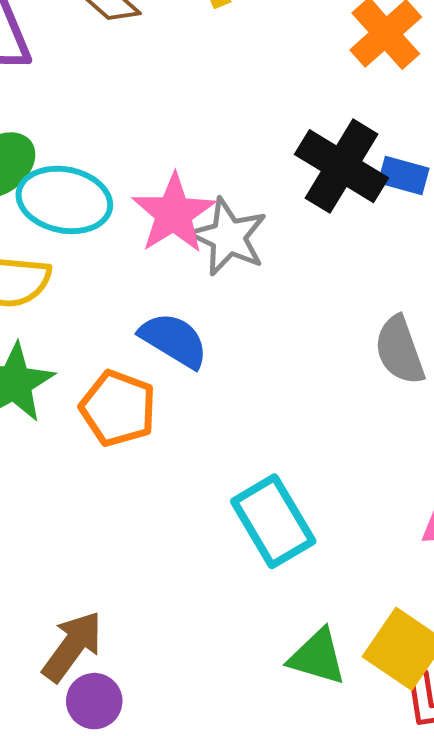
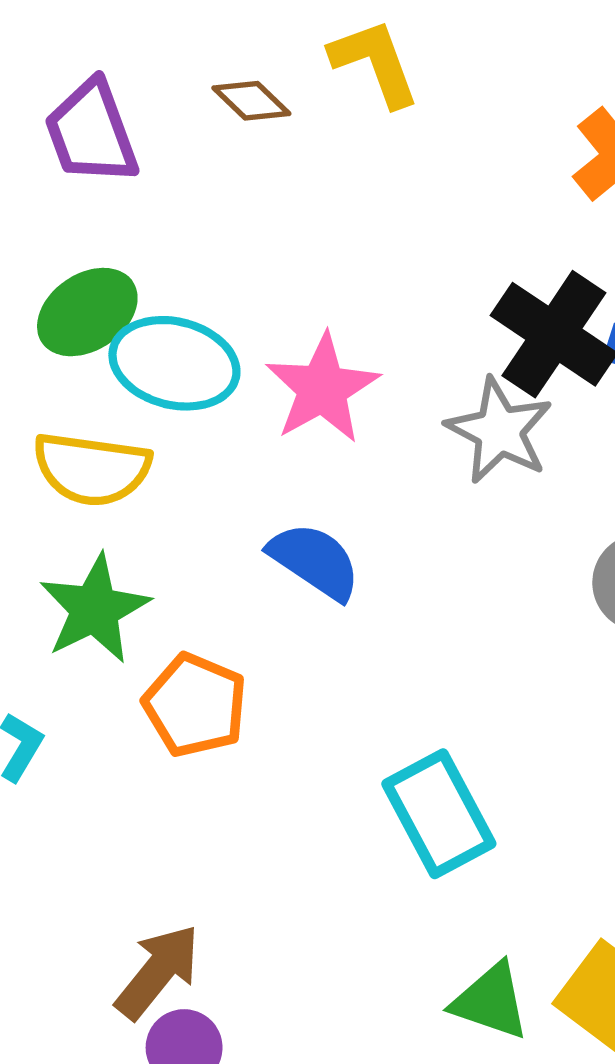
gray star: (228, 237) -> (499, 431), moved
orange pentagon: (118, 408) -> (195, 705), moved

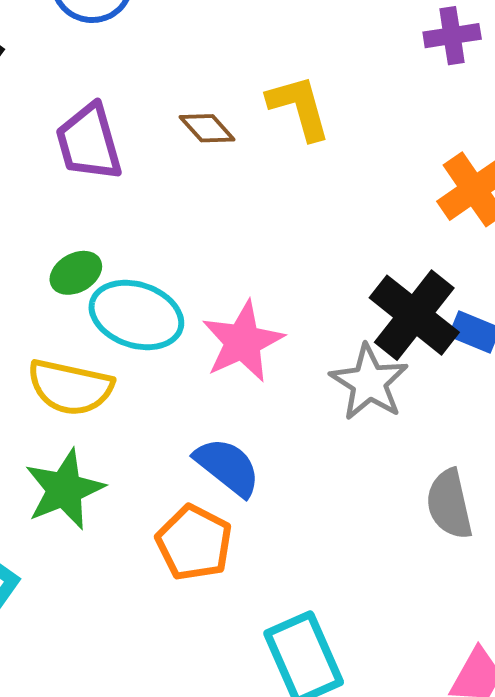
green ellipse: (87, 312) -> (76, 273), size x0.7
orange pentagon: (195, 705) -> (194, 543), moved

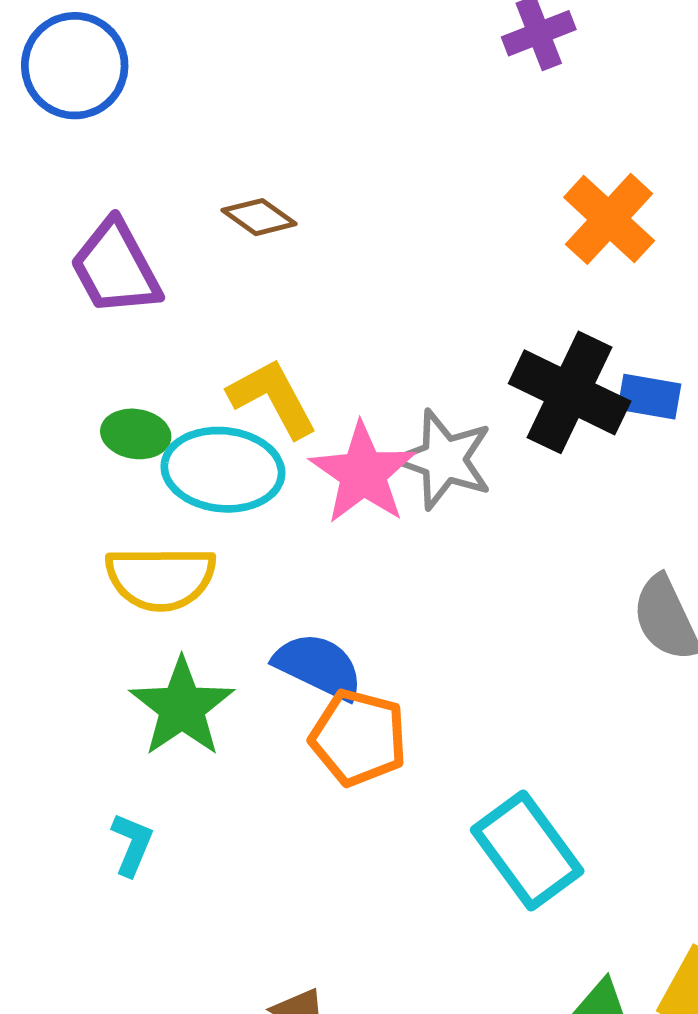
yellow L-shape: (299, 107) -> (273, 398), moved
green ellipse: (76, 273) -> (136, 434), turned 51
gray star: (369, 382) -> (444, 459), moved
blue semicircle: (227, 467) -> (318, 666), moved

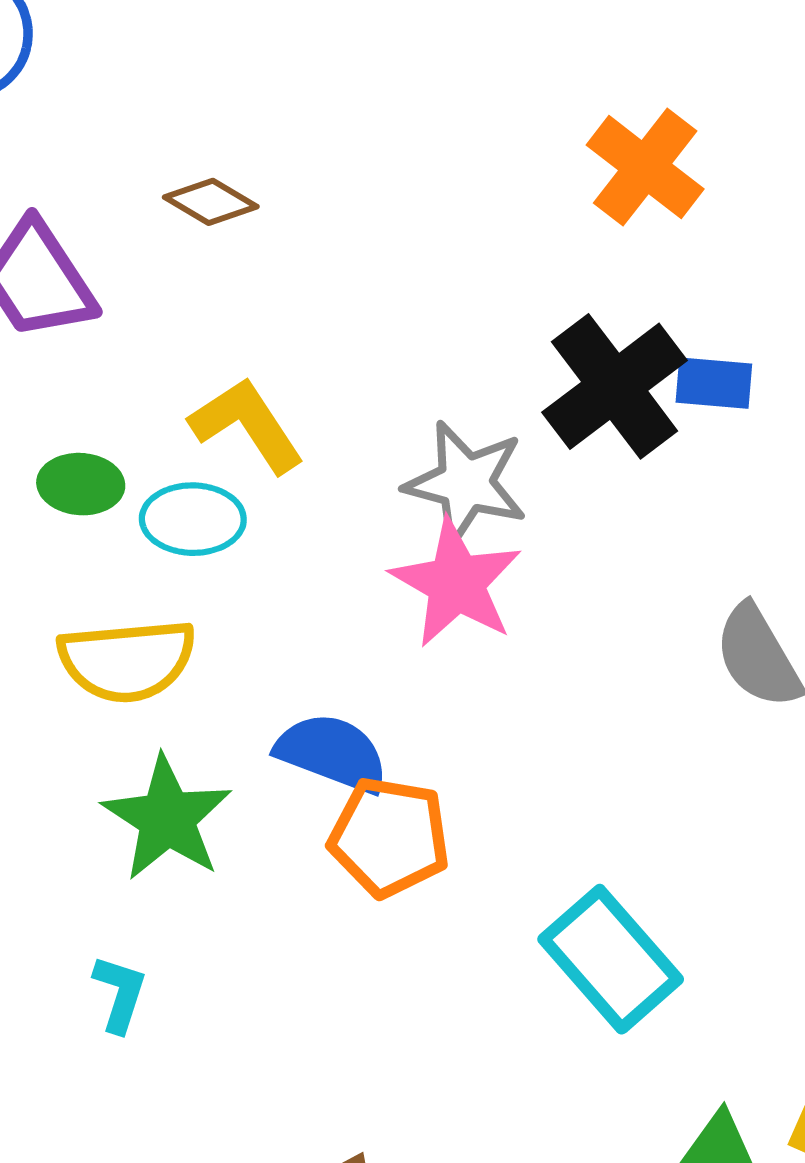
black cross: (570, 392) -> (615, 386), turned 32
cyan ellipse: (223, 470) -> (193, 519), size x0.7
pink star: (363, 473) -> (456, 583), moved

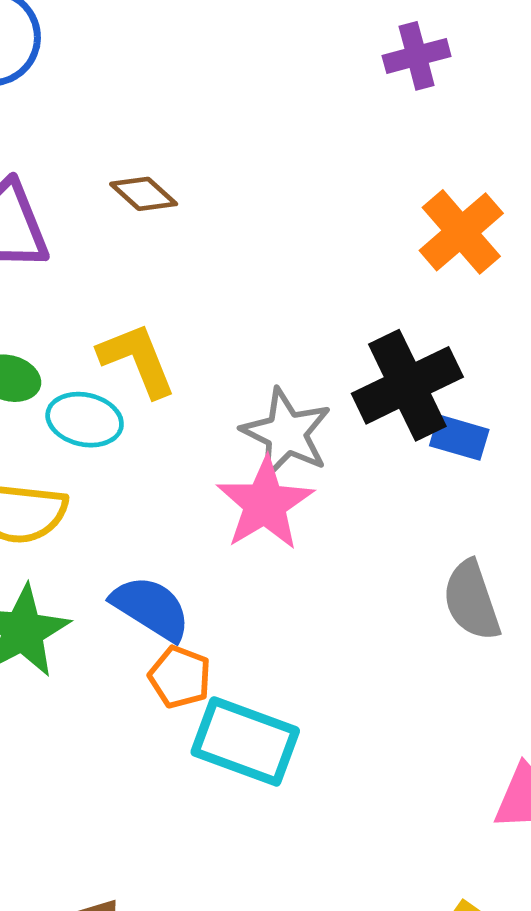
blue rectangle: (714, 383) -> (459, 438), moved
orange pentagon: (389, 837) -> (180, 677), size x0.7
cyan rectangle: (611, 959) -> (245, 741), moved, turned -40

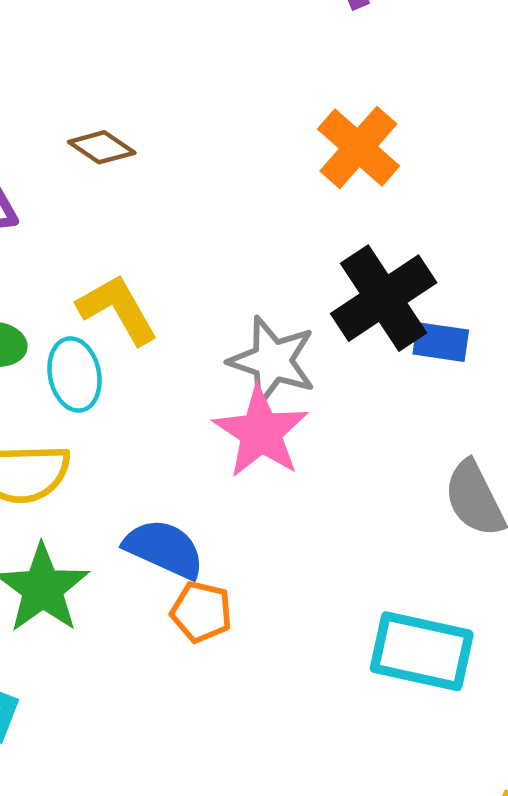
orange cross: (461, 232) -> (358, 148), moved
cyan ellipse: (85, 420) -> (75, 375), turned 74
cyan rectangle: (245, 741) -> (422, 651), moved

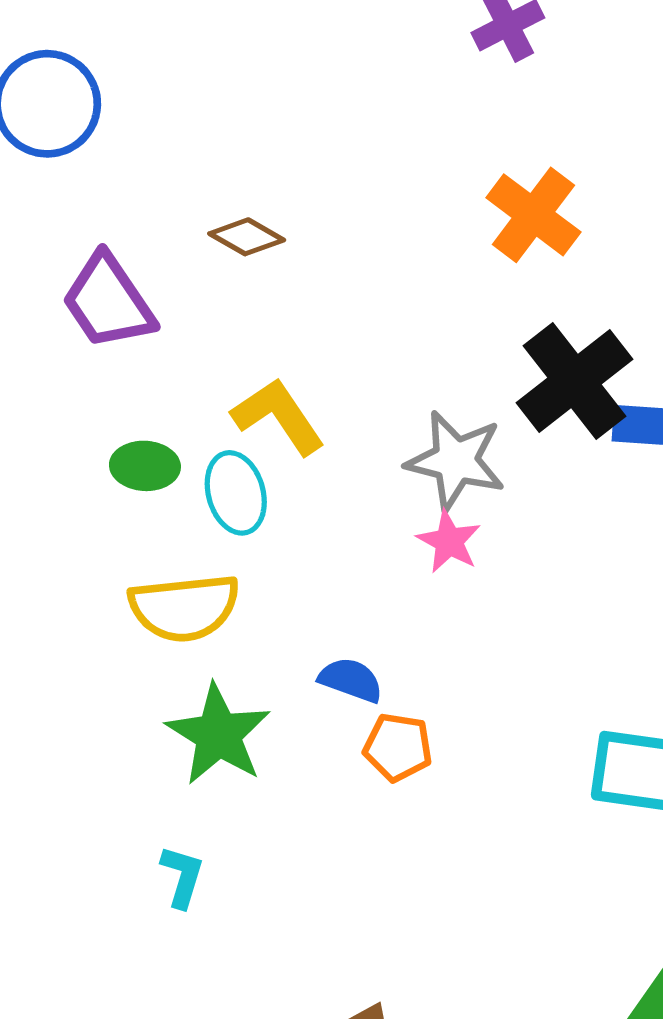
pink star: (261, 432) -> (449, 541), size x0.6
blue semicircle: (164, 549) -> (351, 680), size x0.7

